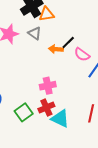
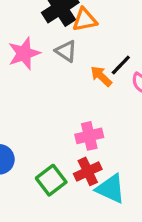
orange arrow: (56, 49) -> (101, 76), turned 40

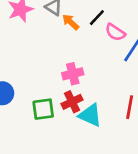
orange arrow: (101, 76) -> (71, 22), moved
green square: (51, 180) -> (43, 109), turned 30

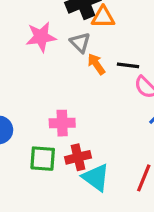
black line: (97, 18) -> (128, 65), turned 42
pink cross: (73, 74) -> (62, 123), moved

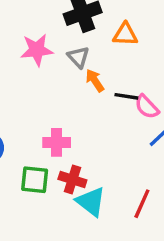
orange triangle: (103, 17) -> (125, 34), moved
black line: (128, 65) -> (126, 96), moved
red cross: (78, 157) -> (72, 180), turned 30

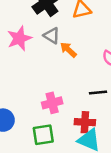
black line: (126, 96) -> (98, 93), moved
red cross: (72, 180) -> (85, 122), moved

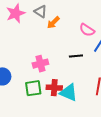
orange arrow: (68, 50) -> (53, 23), turned -88
red cross: (85, 122) -> (54, 88), moved

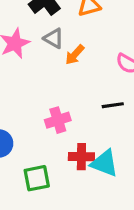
green square: (33, 88) -> (37, 178), moved

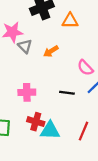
gray triangle: (54, 38) -> (25, 46), moved
cyan triangle: (104, 163) -> (50, 130), turned -35

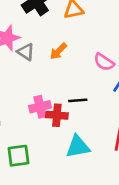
black line: (67, 93) -> (78, 100), moved
red cross: (36, 122) -> (57, 115), moved

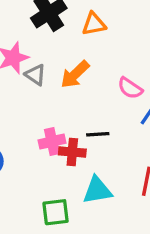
orange arrow: (58, 51) -> (75, 74), size x1.4
green square: (19, 156) -> (56, 212), moved

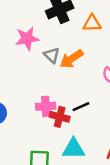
gray triangle: (35, 75) -> (52, 55), moved
black line: (98, 134) -> (81, 107), turned -30

